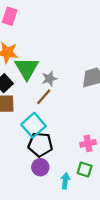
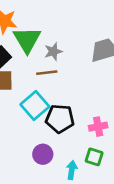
brown line: (44, 97) -> (47, 73), turned 42
black pentagon: (40, 145) -> (60, 119), moved

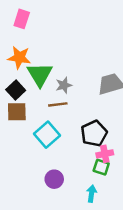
black pentagon: (60, 119) -> (94, 133), moved, turned -30
green square: (94, 157) -> (101, 167), moved
cyan arrow: (72, 170) -> (92, 194), moved

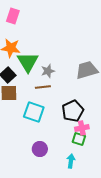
cyan square: (47, 135) -> (34, 112), turned -30

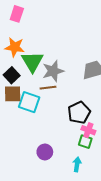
gray star: (48, 71) -> (53, 71), size x1.5
cyan square: (34, 112) -> (29, 102), moved
pink cross: (82, 128) -> (88, 130), turned 32

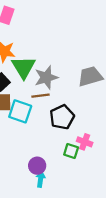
black pentagon: (79, 113) -> (62, 117), moved
green square: (85, 142) -> (71, 151), moved
cyan arrow: (77, 164) -> (41, 179), moved

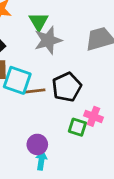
green triangle: (24, 67) -> (39, 22), moved, size x0.7
brown line: (41, 96) -> (35, 91), moved

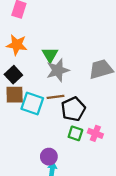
brown line: (35, 91) -> (56, 97), moved
green square: (77, 127) -> (75, 133), moved

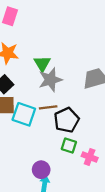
pink cross: (95, 133) -> (90, 157), moved

